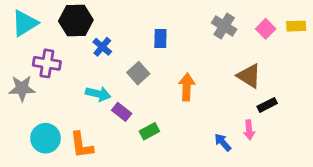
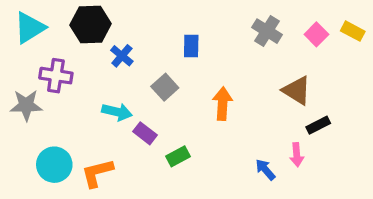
yellow rectangle: (296, 26) -> (353, 31), turned 30
orange L-shape: (81, 145) -> (97, 173), turned 84

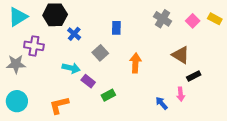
cyan circle: (54, 165) -> (17, 101), moved

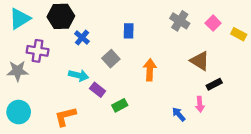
yellow rectangle: (215, 19) -> (239, 34), moved

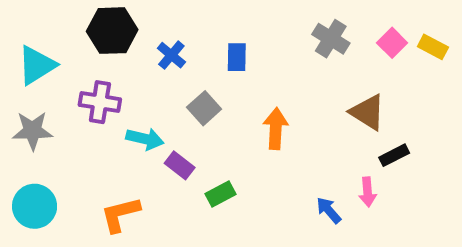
cyan triangle: (20, 19) -> (37, 65), moved
yellow rectangle: (239, 34) -> (433, 47), moved
blue cross: (82, 38) -> (171, 55), moved
purple cross: (38, 51) -> (100, 102), moved

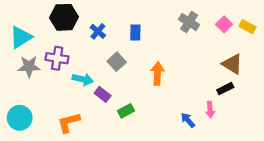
brown triangle: (368, 112) -> (232, 64), moved
gray star: (32, 131) -> (29, 66), moved

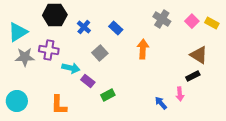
blue rectangle: (135, 33) -> (116, 28), turned -48
orange arrow: (158, 73) -> (143, 49), moved
orange L-shape: (69, 122) -> (59, 105), turned -75

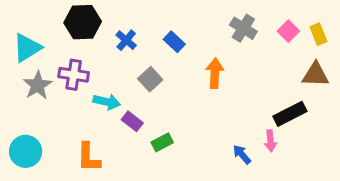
yellow rectangle: (212, 23) -> (318, 34), turned 40
brown triangle: (199, 55) -> (315, 75), moved, turned -30
gray star: (25, 57) -> (38, 85), turned -30
black rectangle: (193, 76) -> (290, 114), size x1.5

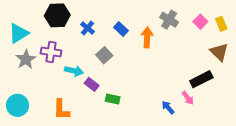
orange arrow: (215, 73) -> (147, 37), moved
brown triangle: (315, 75) -> (219, 52), turned 42
pink arrow: (270, 141) -> (188, 98), turned -32
green rectangle: (162, 142) -> (113, 99), turned 40

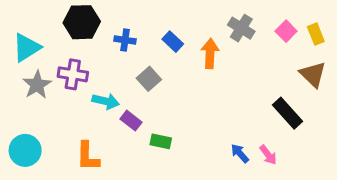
blue cross: (88, 28) -> (125, 40), turned -32
black rectangle: (201, 79) -> (288, 113), turned 75
pink arrow: (188, 98) -> (268, 155), moved

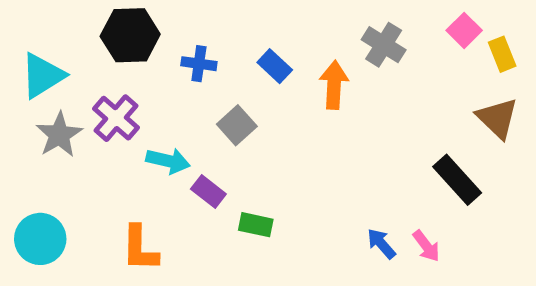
pink square: (286, 31) -> (464, 30), moved
purple cross: (73, 74) -> (116, 118), turned 32

